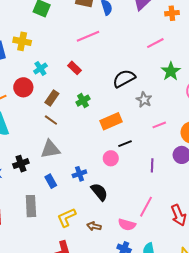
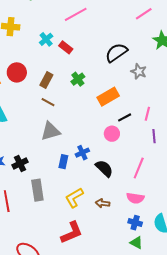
cyan cross: (40, 69) -> (46, 39), moved
pink line: (159, 125) -> (147, 114), moved, turned -48
black cross: (21, 164) -> (20, 163), moved
blue rectangle: (51, 181) -> (63, 162), moved, turned 48
pink line: (146, 207) -> (139, 168), moved

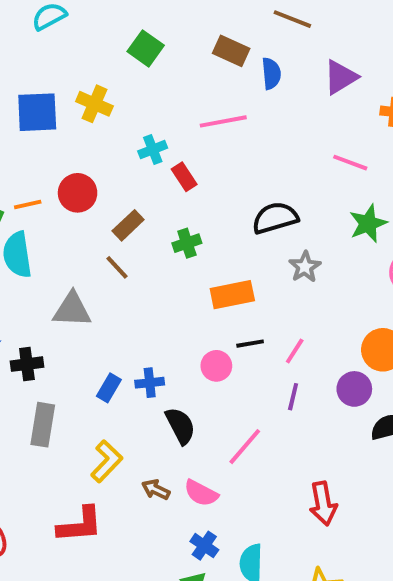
pink line: (144, 14) -> (350, 163), turned 36
gray triangle: (50, 131) -> (72, 310), moved
yellow L-shape: (74, 198) -> (107, 461), turned 145
pink semicircle: (135, 198) -> (201, 493), moved

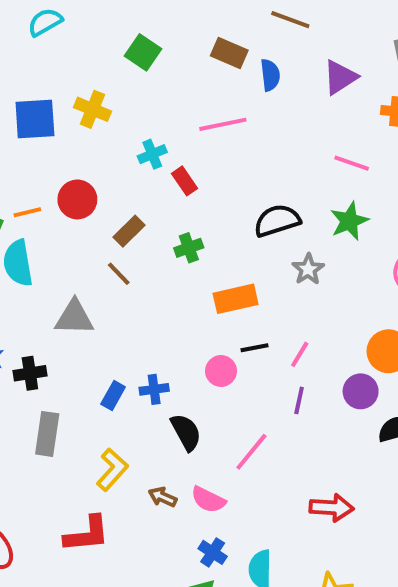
green star: (368, 223) -> (349, 221), moved
red arrow: (323, 504) -> (332, 508), turned -75

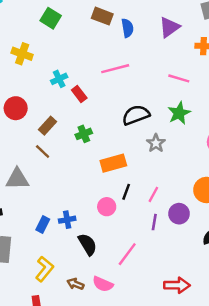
pink line: (223, 124) -> (115, 69), moved
black line: (255, 348) -> (126, 192), turned -56
purple circle: (361, 391) -> (179, 214), moved

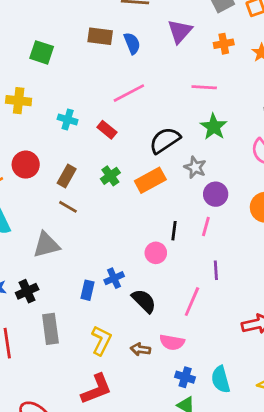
cyan cross: (59, 79) -> (68, 119), turned -35
red rectangle: (79, 94) -> (107, 130), moved
orange rectangle: (113, 163) -> (150, 180), moved
purple circle: (179, 214) -> (216, 194), moved
purple line: (154, 222) -> (216, 270), moved

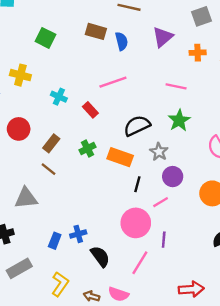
orange rectangle: (150, 180) -> (120, 157), turned 40
pink line: (206, 226) -> (161, 202), turned 35
black line: (174, 231) -> (137, 184), moved
pink circle: (156, 253) -> (136, 223), moved, size x1.6
gray rectangle: (50, 329) -> (19, 268), turned 60

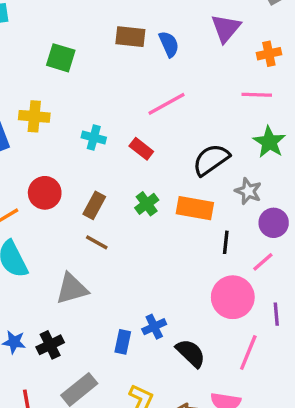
orange cross: (198, 53) -> (269, 54), moved

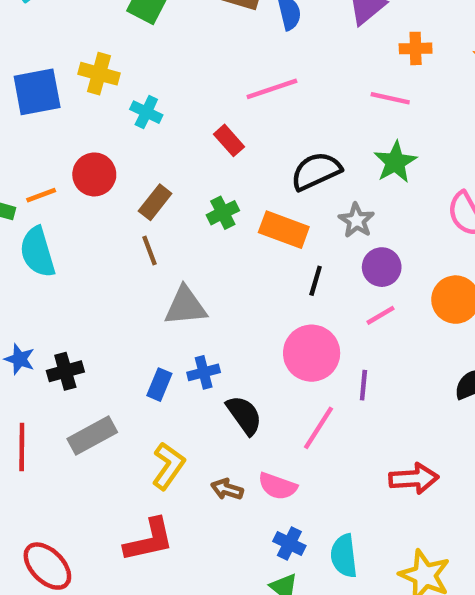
cyan cross: (94, 138) -> (146, 112), moved
brown line: (97, 242) -> (149, 250), turned 30
pink line: (263, 262) -> (381, 315), moved
gray triangle: (72, 289) -> (185, 306), moved

